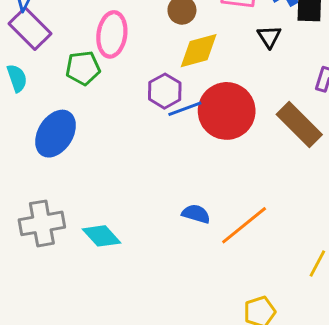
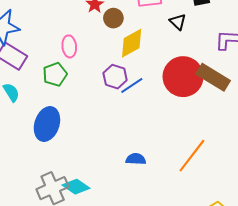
pink ellipse: (112, 34) -> (69, 46), size x0.7
red circle: (227, 111) -> (183, 77), moved
blue semicircle: (196, 214) -> (136, 159), moved
cyan diamond: (101, 236) -> (76, 187), moved

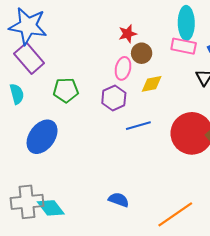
yellow diamond: (132, 43) -> (152, 84), size x0.7
pink ellipse: (69, 46) -> (123, 68), moved
purple hexagon: (115, 77) -> (114, 98), moved

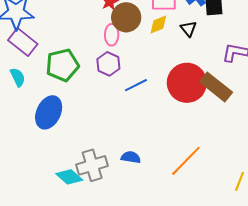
brown circle: (142, 53) -> (126, 17), size x1.5
yellow diamond: (152, 84) -> (158, 25), moved
green pentagon: (66, 90) -> (62, 65), size x1.4
gray cross: (27, 202) -> (92, 165), moved

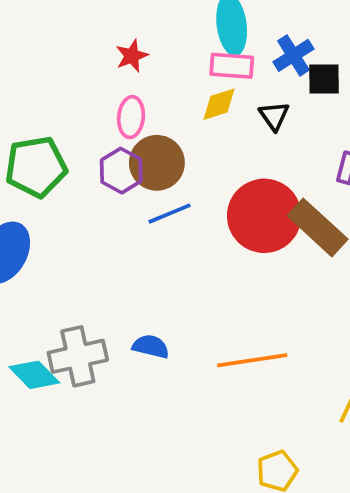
brown circle: (126, 17) -> (157, 163), moved
orange line: (186, 161) -> (252, 360), turned 33

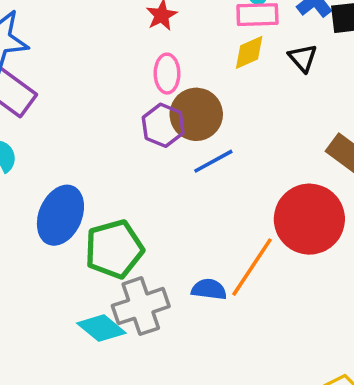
green pentagon: (36, 167) -> (114, 249), moved
red circle: (264, 216) -> (309, 219), moved
orange line: (252, 360) -> (252, 267), moved, turned -42

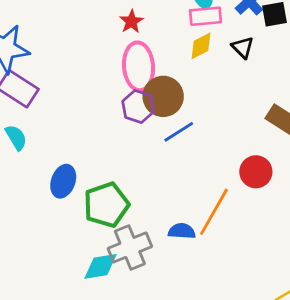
pink ellipse: (167, 74) -> (139, 66), size x1.6
blue ellipse: (60, 215) -> (63, 181), size x0.7
red circle: (309, 219) -> (256, 172), size x0.6
cyan diamond: (101, 328) -> (100, 266), turned -45

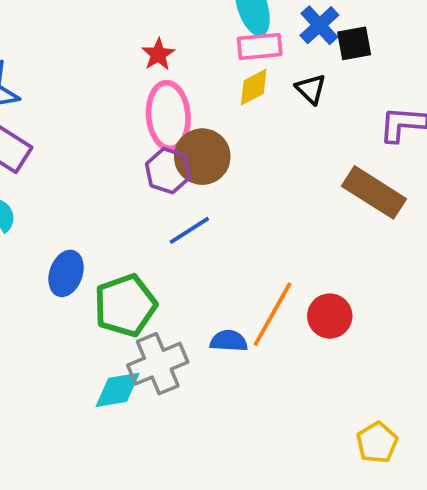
blue line: (179, 132) -> (189, 230), moved
red circle: (256, 172) -> (330, 316), moved

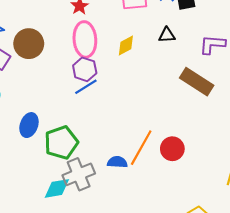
yellow diamond: (254, 87) -> (126, 45), moved
black triangle: (311, 89) -> (167, 35), moved, turned -48
brown circle: (202, 157) -> (29, 44), moved
blue line: (189, 230) -> (86, 87), moved

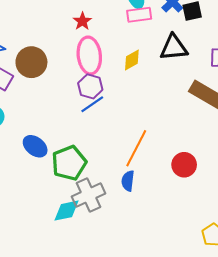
black triangle: (167, 35) -> (174, 47), size x1.6
blue ellipse: (29, 125) -> (35, 146), turned -70
orange line: (141, 148) -> (136, 148), moved
blue semicircle: (117, 162) -> (128, 181), turned -84

